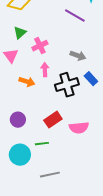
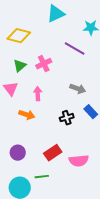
pink cross: (40, 46) -> (44, 64), moved
pink arrow: (45, 70) -> (38, 94), moved
black cross: (67, 85) -> (67, 118), size x0.6

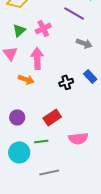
gray arrow: (78, 89) -> (84, 43), moved
pink arrow: (38, 94) -> (37, 58), size x1.5
pink semicircle: (79, 161) -> (78, 138), moved

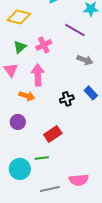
purple circle: (17, 117) -> (18, 122), moved
pink semicircle: (78, 138) -> (79, 180), moved

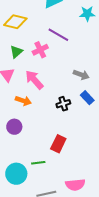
purple line: (75, 30) -> (58, 35), moved
gray arrow: (85, 60) -> (81, 75), moved
pink arrow: (38, 75) -> (34, 80), turned -40
red rectangle: (53, 134) -> (58, 144), moved, turned -30

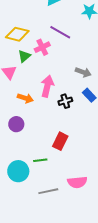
yellow diamond: (15, 22) -> (17, 34), moved
green triangle: (16, 52) -> (24, 56), moved
pink arrow: (34, 80) -> (47, 86), moved, turned 55

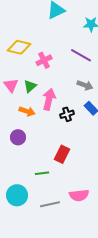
purple line: (60, 32) -> (81, 55), moved
green triangle: (24, 56) -> (30, 86), moved
cyan circle: (18, 171) -> (17, 195), moved

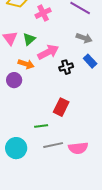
pink arrow: (49, 99) -> (48, 52), turned 50
purple circle: (18, 137) -> (14, 80), moved
gray line: (50, 204) -> (53, 145), moved

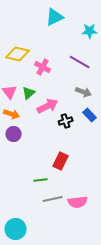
pink cross: (43, 13) -> (43, 67), turned -35
orange arrow: (26, 64) -> (12, 114), moved
cyan circle: (16, 148) -> (16, 229), moved

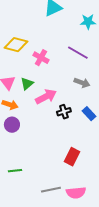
blue rectangle: (90, 115) -> (89, 114), moved
red rectangle: (61, 161) -> (72, 157), moved
green line: (41, 180) -> (15, 171), moved

